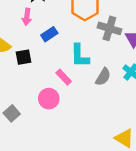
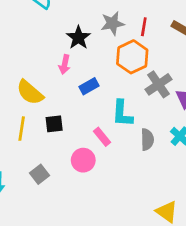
gray cross: (109, 28) -> (158, 84), turned 35
black square: (24, 57) -> (54, 124), moved
gray semicircle: (103, 77) -> (147, 139), turned -36

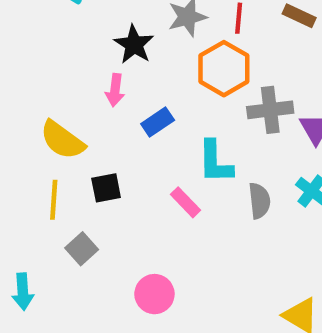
gray cross: (158, 84) -> (270, 110), turned 32
pink circle: (83, 160) -> (154, 294), moved
gray square: (40, 174) -> (82, 249), moved

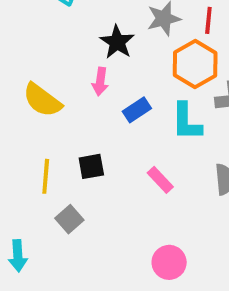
yellow semicircle: (62, 140) -> (42, 100), moved
cyan L-shape: (215, 162) -> (186, 122), moved
pink circle: (154, 294) -> (169, 262), moved

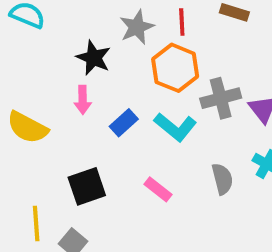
cyan L-shape: (186, 122) -> (175, 127), turned -42
black square: (91, 166) -> (87, 186), size x1.4
yellow line: (46, 176) -> (36, 223), moved

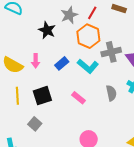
red line: (182, 22) -> (92, 13), turned 32
pink arrow: (83, 100) -> (36, 61), moved
yellow line: (36, 223) -> (17, 96), moved

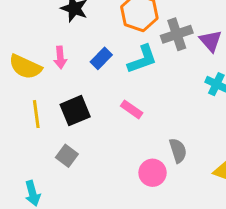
cyan L-shape: (88, 66) -> (142, 59), turned -55
gray semicircle: (111, 93) -> (178, 151), moved

